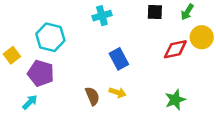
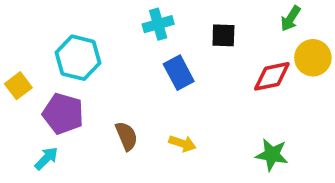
black square: (155, 12) -> (223, 35), moved
blue rectangle: (119, 59) -> (179, 73), moved
brown semicircle: (92, 96) -> (126, 136), moved
green star: (175, 100) -> (272, 155), turned 30

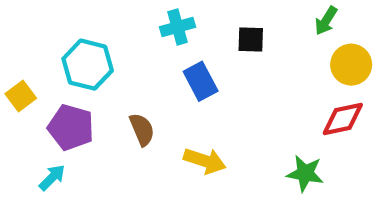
red diamond: (272, 76) -> (343, 119), moved
brown semicircle: (126, 136) -> (142, 129), moved
yellow arrow: (182, 143) -> (205, 161), size x1.4

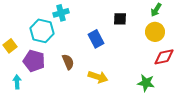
cyan cross: (178, 27) -> (61, 13), moved
yellow circle: (351, 65) -> (155, 32), moved
cyan arrow: (52, 178) -> (17, 82), moved, turned -48

